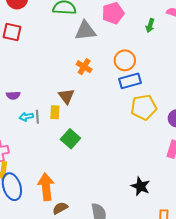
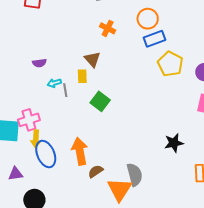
yellow pentagon: (144, 107) -> (170, 64), turned -30
gray line: (37, 117) -> (65, 90), moved
black star: (140, 186) -> (174, 143), turned -30

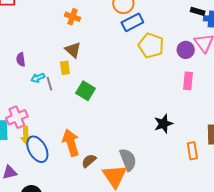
orange cross: (108, 28) -> (72, 17), moved
purple semicircle: (39, 63) -> (21, 59), turned 96

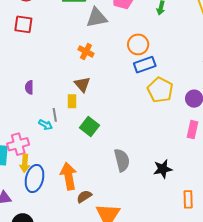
cyan arrow: (38, 78) -> (46, 125), moved, turned -136
blue ellipse: (37, 149) -> (35, 179), turned 36
gray semicircle: (128, 160) -> (122, 160), moved

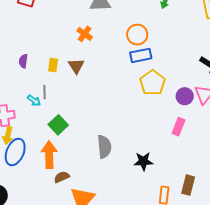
yellow rectangle: (72, 101) -> (53, 65), moved
green square: (90, 127) -> (58, 125), moved

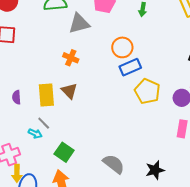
yellow rectangle: (53, 65) -> (46, 95), size x1.6
gray line: (44, 92) -> (44, 123), turned -32
gray semicircle: (104, 147) -> (114, 164), turned -35

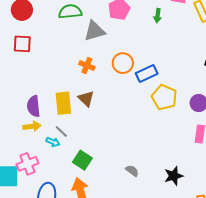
orange circle: (122, 47) -> (123, 63), moved
purple semicircle: (16, 97) -> (34, 106), size x1.5
gray semicircle: (114, 164) -> (132, 171), size x0.6
yellow arrow: (17, 173) -> (32, 126), moved, turned -96

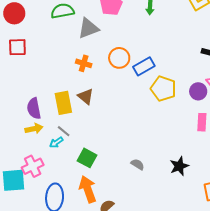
cyan arrow: (53, 142) -> (56, 142), turned 128

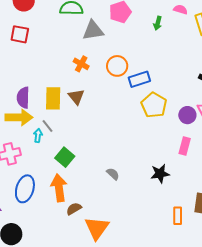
yellow arrow: (34, 129) -> (19, 117), size x1.5
cyan arrow: (56, 142) -> (38, 136), turned 120
black star: (179, 166) -> (160, 174), moved

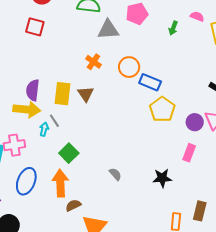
blue rectangle: (139, 79) -> (150, 82), turned 35

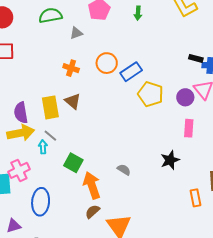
gray triangle: (108, 30) -> (76, 33), size x0.6
blue rectangle: (150, 82) -> (131, 72), turned -40
orange arrow: (60, 183) -> (92, 185), moved

